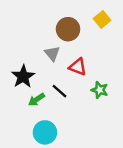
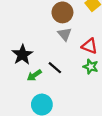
gray triangle: (52, 53) -> (65, 34), moved
red triangle: (78, 67) -> (90, 46), moved

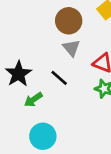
black line: (55, 68) -> (59, 78), moved

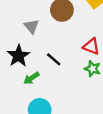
gray triangle: (71, 48) -> (31, 26), moved

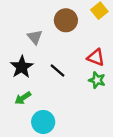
green arrow: (31, 78) -> (23, 98), moved

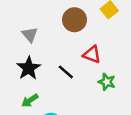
gray triangle: (35, 37) -> (30, 35), moved
red triangle: (96, 57) -> (92, 55), moved

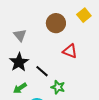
black line: (66, 72) -> (42, 71), moved
green star: (107, 82) -> (58, 87), moved

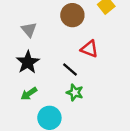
black line: (42, 71) -> (70, 69), moved

